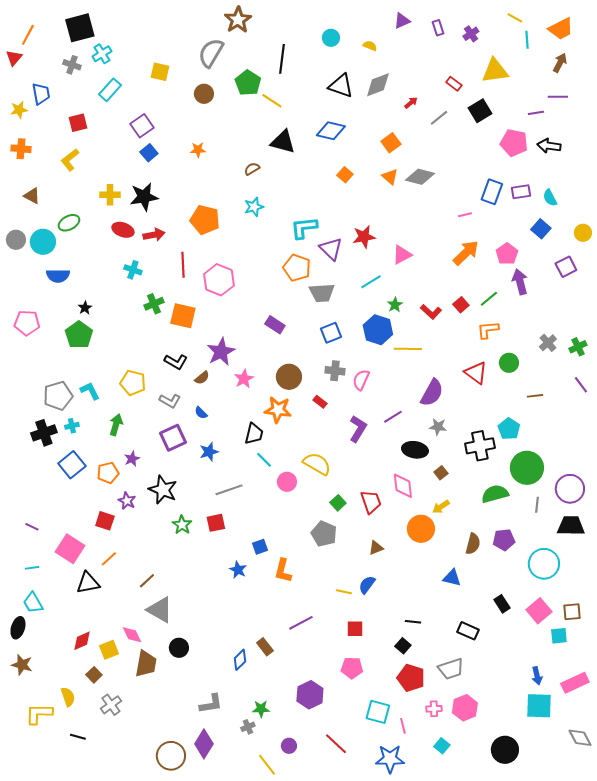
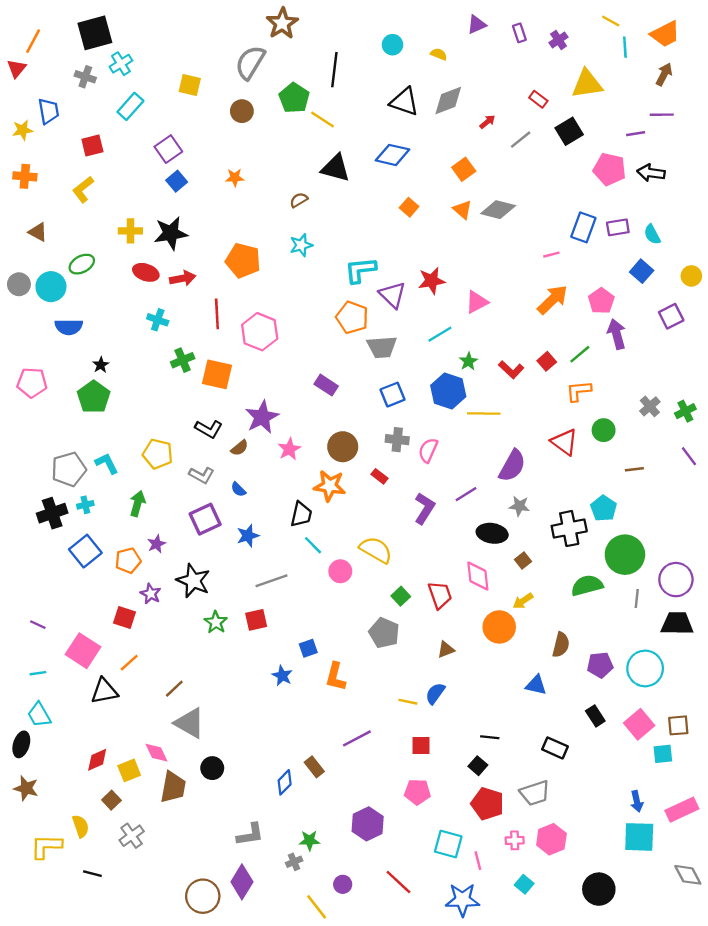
purple pentagon: (504, 540) -> (600, 665), moved

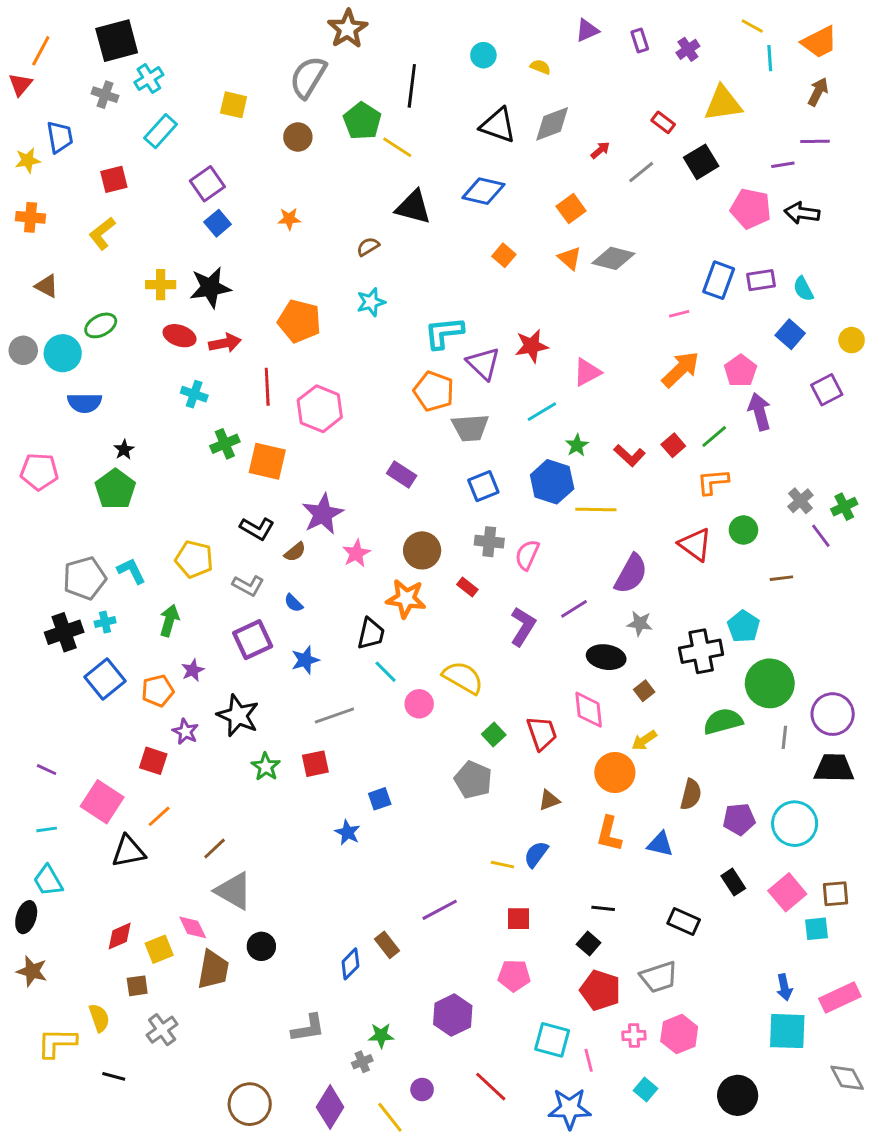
purple line: (689, 456) -> (821, 536), moved
orange L-shape: (336, 677) -> (609, 834), moved
brown square: (111, 800) -> (137, 986), turned 36
purple diamond: (242, 882) -> (330, 1107), moved

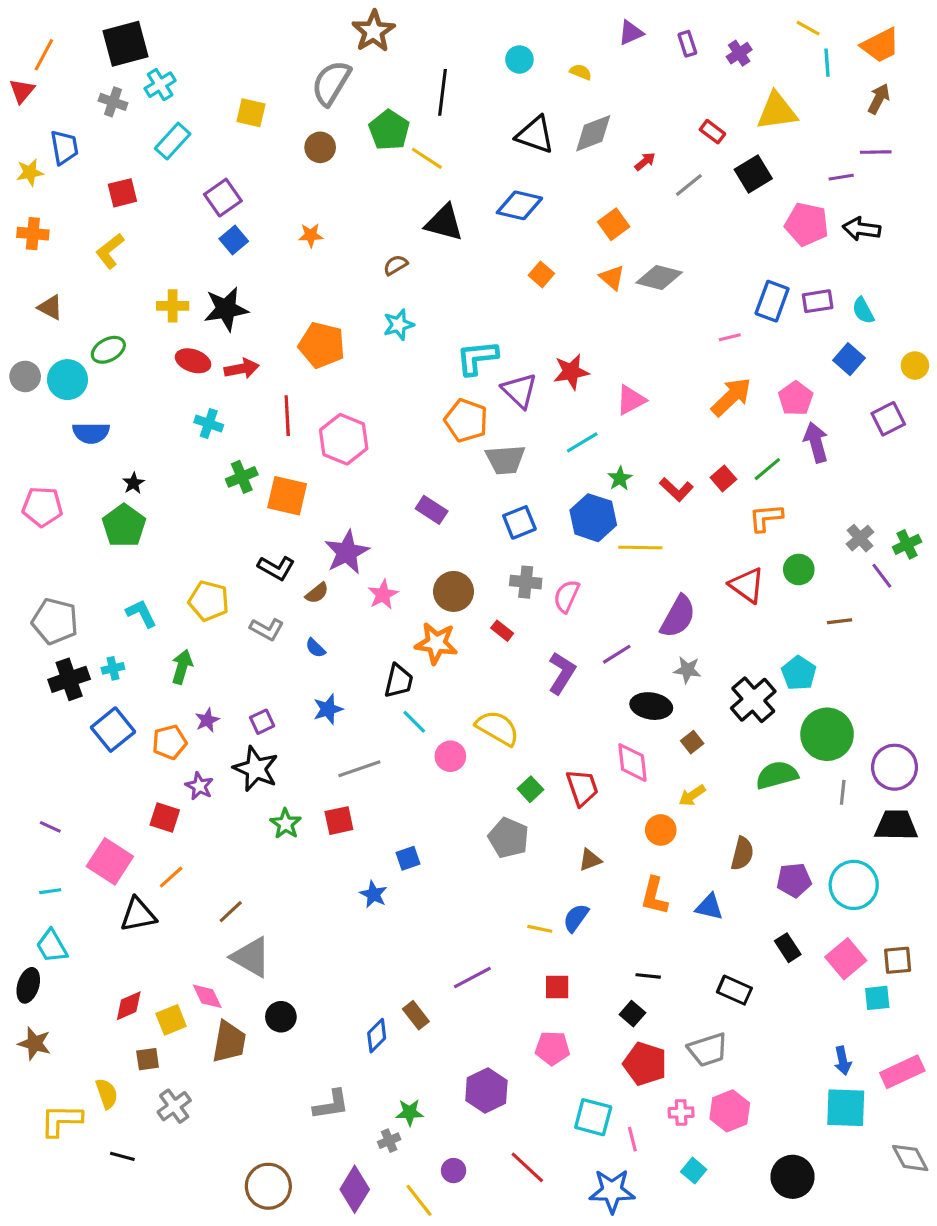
gray pentagon: (85, 578) -> (55, 621), moved, turned 30
purple square: (253, 640) -> (262, 722), moved, size x0.6
black cross: (701, 651) -> (753, 700), turned -30
orange circle: (615, 772) -> (661, 830), size x0.7

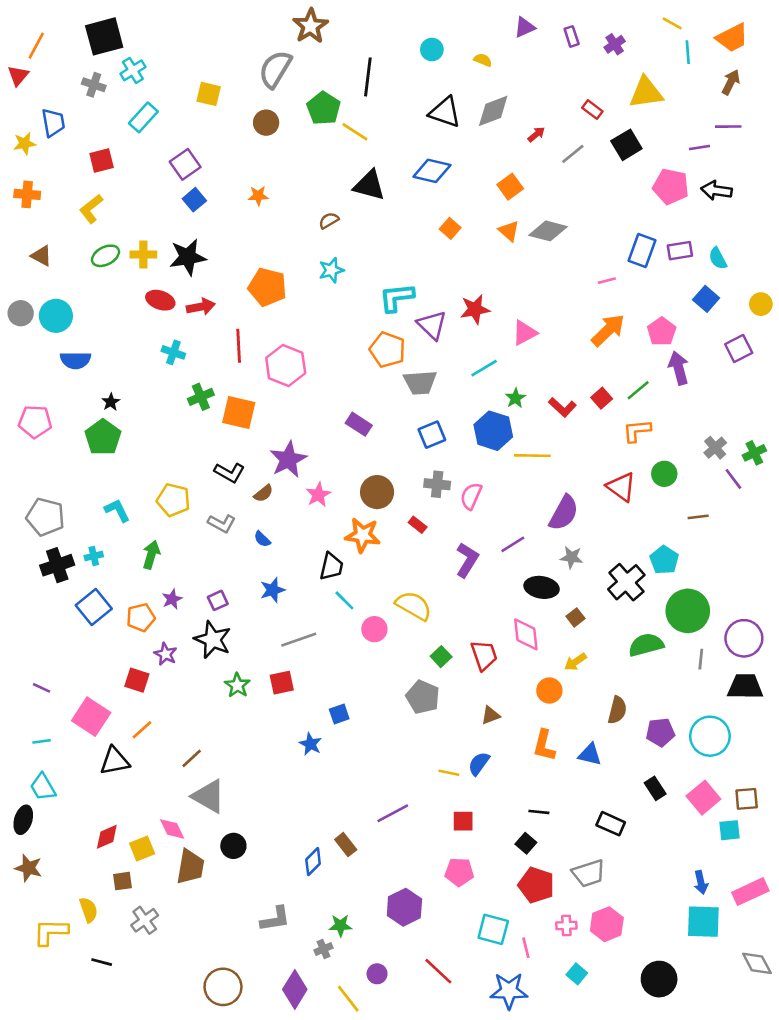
green ellipse: (108, 350) -> (106, 256), moved

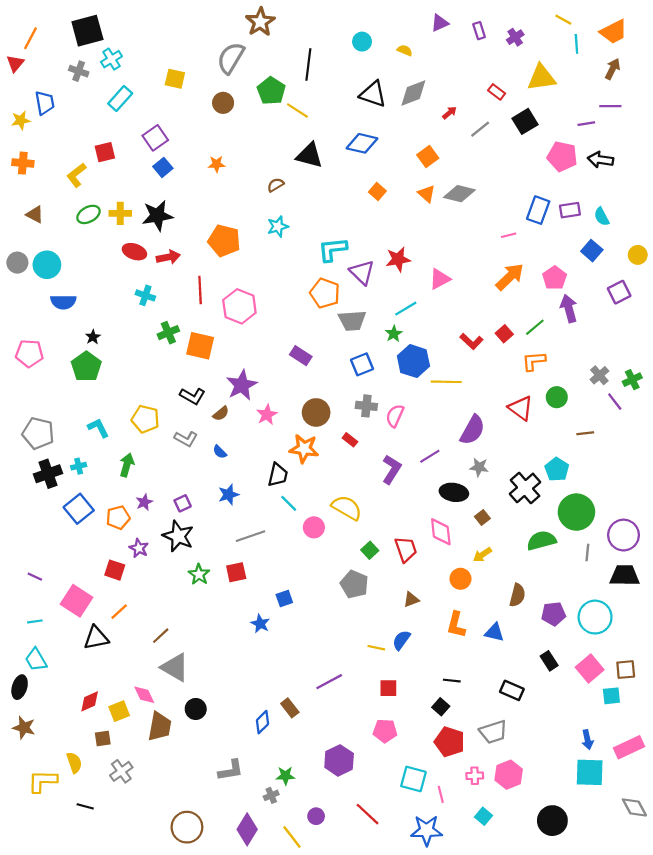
red square: (102, 160) -> (105, 152), moved
green star: (515, 398) -> (394, 334), moved

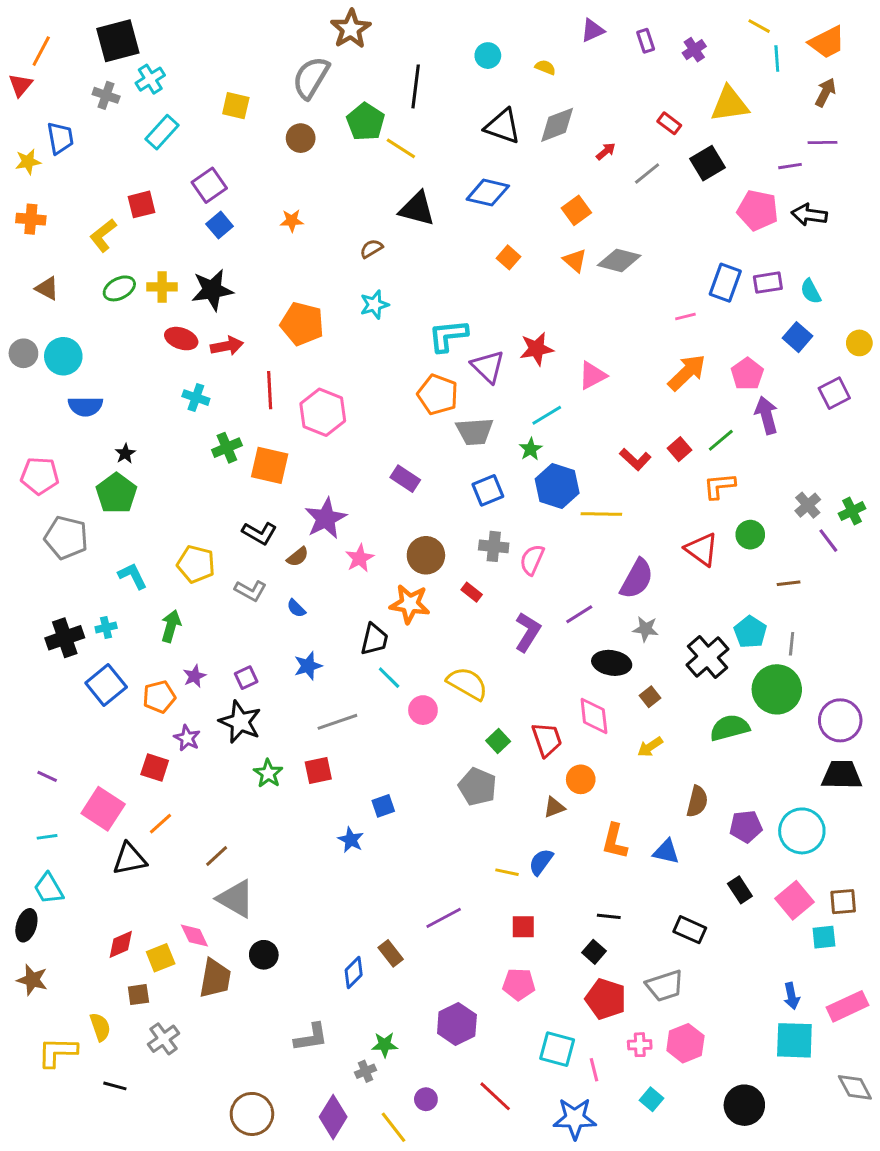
gray pentagon: (38, 433) -> (66, 538), moved
gray line: (587, 553) -> (792, 644), moved
orange circle: (460, 579) -> (581, 779), moved

